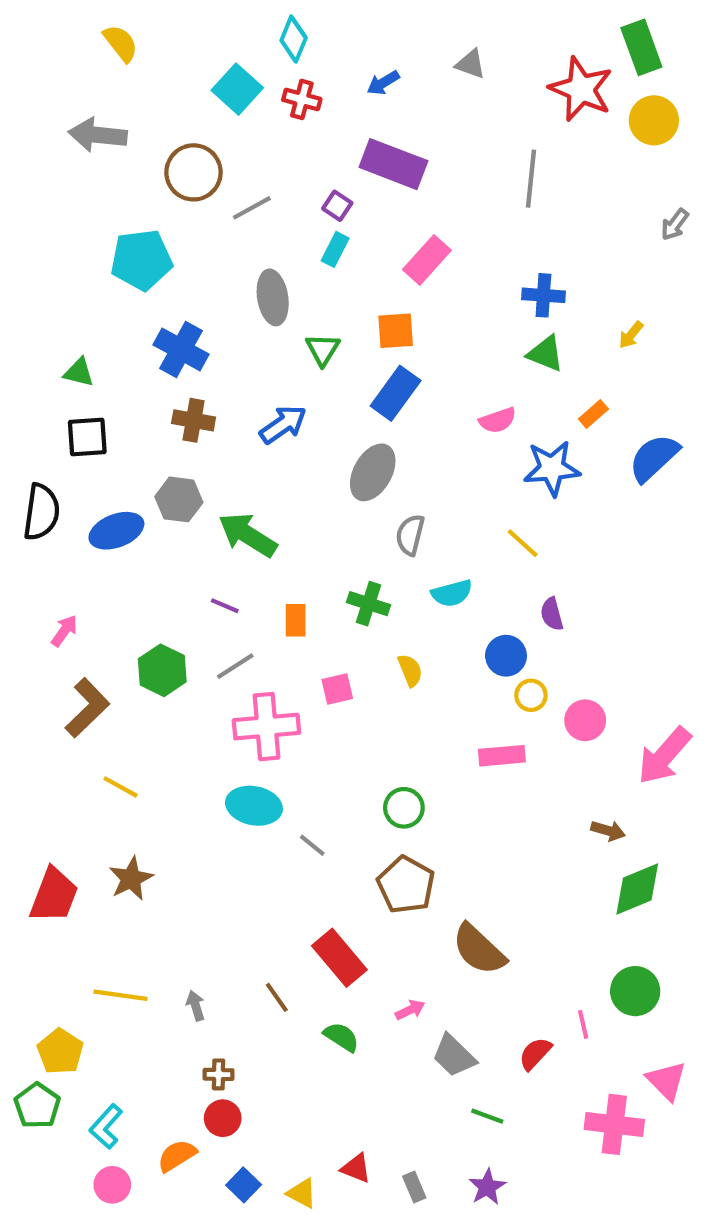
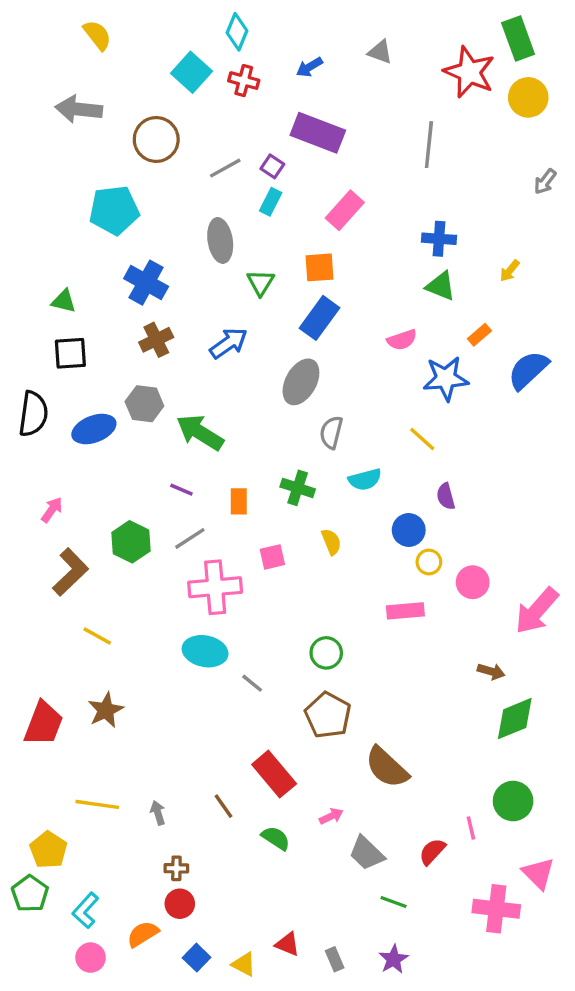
gray line: (252, 208) -> (225, 168), moved
brown cross: (194, 420) -> (156, 340), turned -36

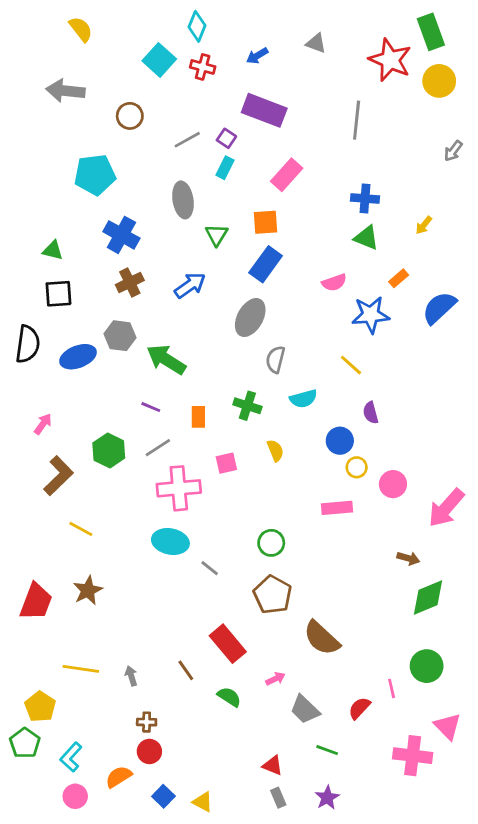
brown circle: (156, 139) -> (130, 116), size x0.7
red triangle: (288, 944) -> (273, 765), moved

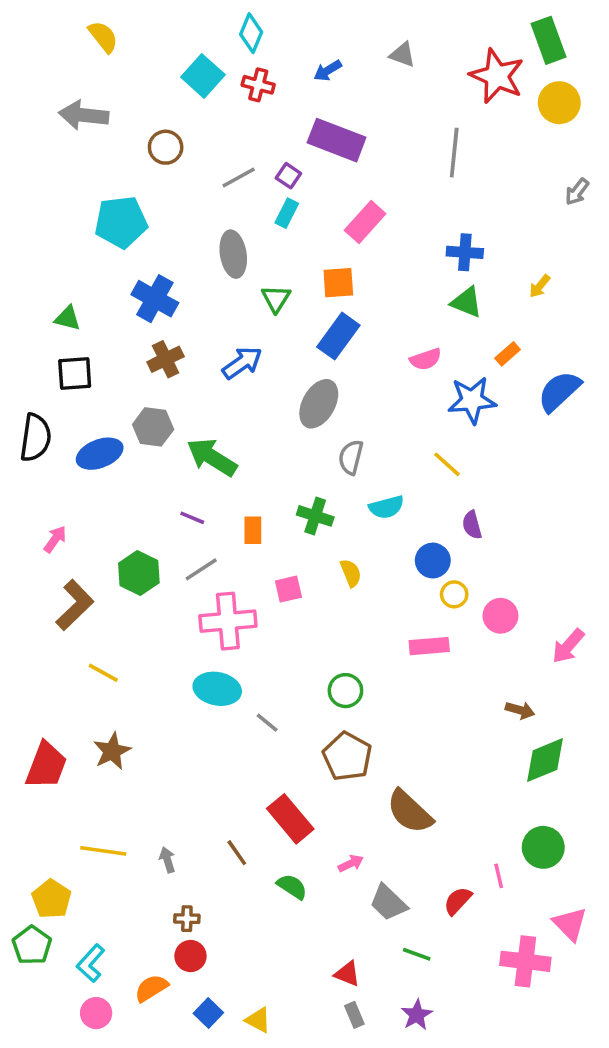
pink arrow: (446, 508) -> (568, 646), size x0.7

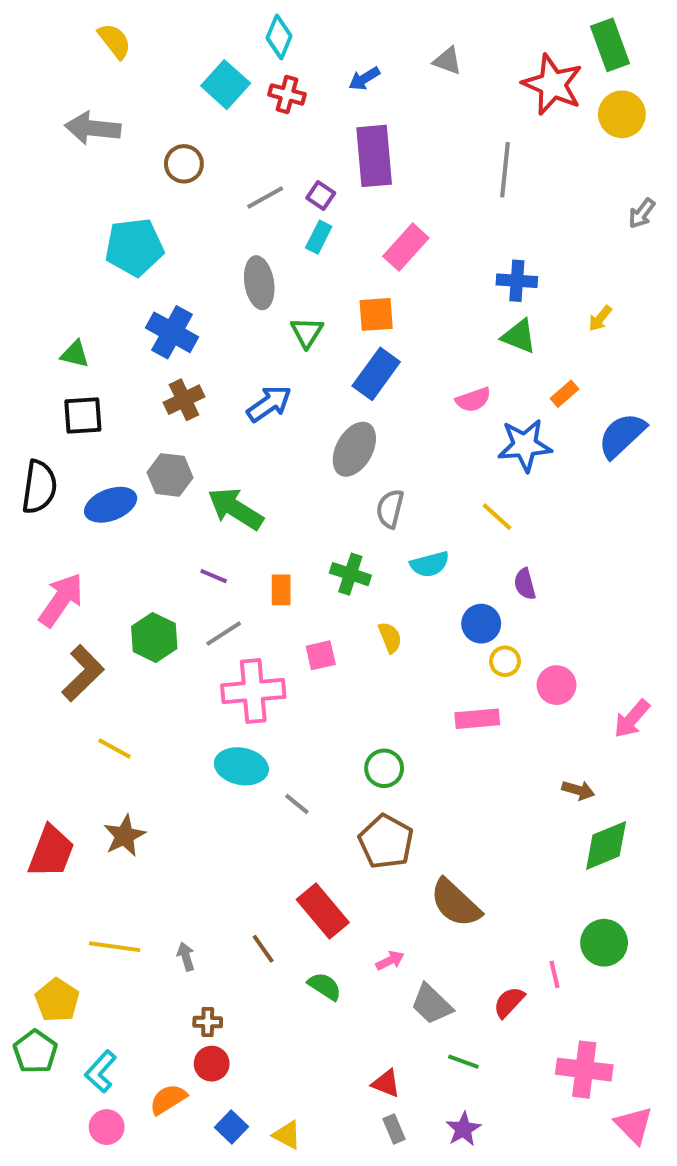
purple rectangle: (337, 140) -> (374, 156), turned 64
pink arrow: (55, 539) -> (61, 600), size x1.8
pink triangle: (570, 924) -> (634, 1125), moved

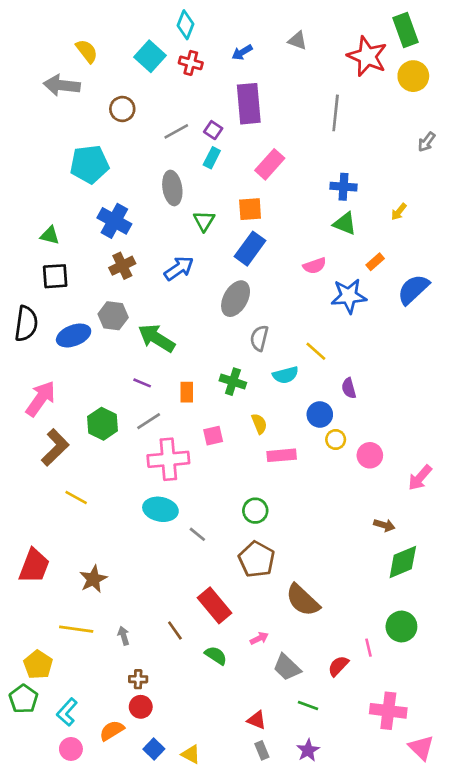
yellow semicircle: (115, 41) -> (87, 51), moved
yellow line: (497, 517) -> (316, 351), moved
pink rectangle: (477, 719) -> (282, 455), moved
brown star: (124, 836) -> (93, 579), moved

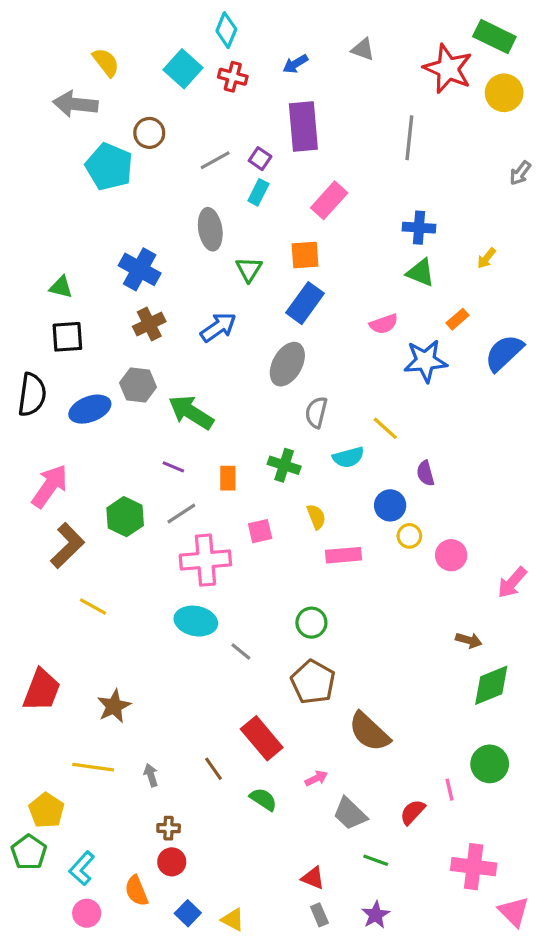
green rectangle: (405, 30) -> (494, 37), turned -44
cyan pentagon: (89, 164) -> (109, 167), moved, turned 30
orange semicircle: (112, 731) -> (136, 891), turned -80

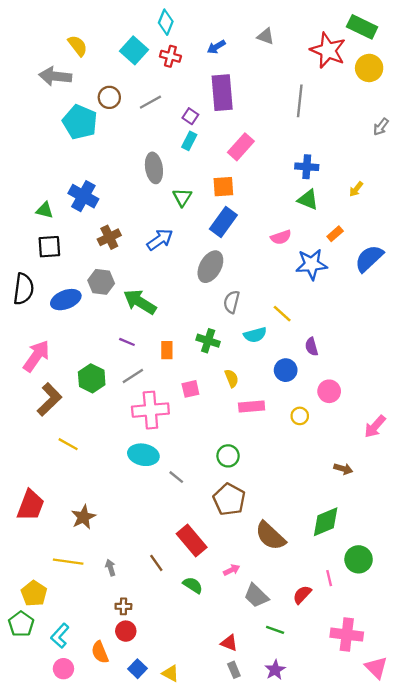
gray line: (215, 160) -> (150, 102), moved
blue cross: (140, 269) -> (83, 196), moved
yellow circle: (409, 536) -> (300, 416), moved
pink circle: (451, 555) -> (329, 391), moved
green diamond: (491, 685) -> (326, 522), moved

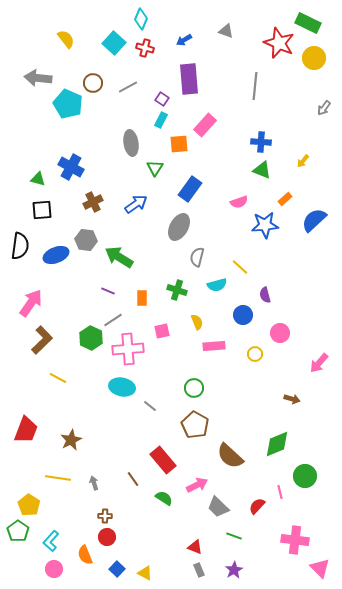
gray arrow: (55, 76) -> (38, 78), moved
orange square: (223, 187) -> (179, 144), moved
green hexagon: (92, 378) -> (91, 338), moved
pink arrow: (232, 570) -> (197, 485), size x1.5

